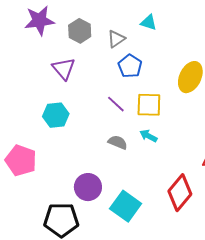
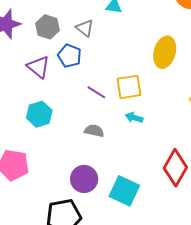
gray triangle: (116, 39) -> (85, 28), turned -36
blue pentagon: (130, 66) -> (70, 56), moved
gray semicircle: (118, 142) -> (94, 131), moved

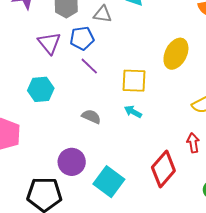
gray triangle: (85, 28) -> (102, 14), turned -42
blue pentagon: (70, 56) -> (82, 38), turned 30
purple line: (96, 92) -> (89, 66), moved

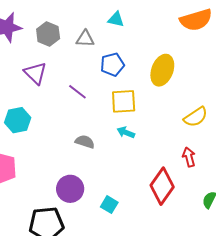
blue pentagon: (82, 38) -> (112, 64), moved
cyan hexagon: (41, 89) -> (18, 120), moved
cyan square: (109, 182) -> (109, 205), size x0.6

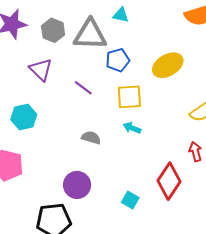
gray triangle: (85, 39) -> (90, 35), size x1.8
yellow ellipse: (162, 70) -> (168, 65), turned 40
cyan square: (109, 205) -> (130, 200), moved

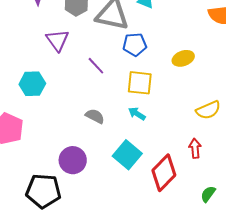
yellow ellipse: (168, 65) -> (183, 58), size x0.7
cyan square: (130, 200) -> (127, 155), moved, size x1.6

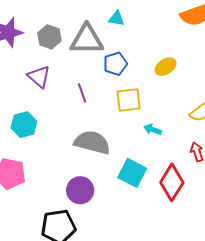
purple line: (96, 66) -> (82, 93), turned 36
cyan arrow: (137, 114) -> (152, 130), moved
gray semicircle: (95, 116) -> (92, 142), size x1.8

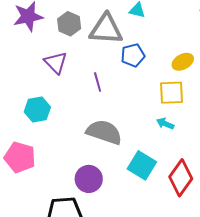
yellow square: (129, 100) -> (171, 93), moved

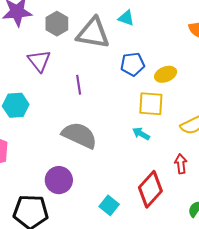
blue pentagon: (133, 55) -> (133, 64), moved
cyan square: (142, 165) -> (109, 205), moved, size x0.7

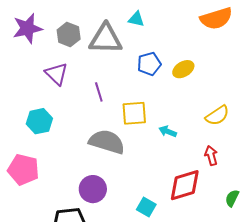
yellow square: (151, 104) -> (134, 113), moved
red diamond: (150, 189) -> (185, 185), turned 39

